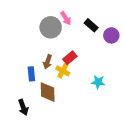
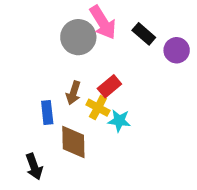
pink arrow: (66, 18) -> (103, 22), size x1.5
cyan star: (98, 82) -> (119, 121), moved

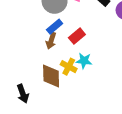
yellow cross: (98, 108) -> (69, 67), moved
blue rectangle: (47, 113) -> (55, 27), moved, turned 56

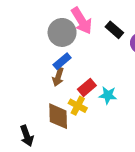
red rectangle: (77, 36) -> (87, 87), moved
cyan star: (84, 61) -> (108, 95), moved

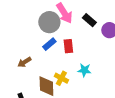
brown arrow: (58, 77) -> (24, 62), moved, turned 40
red rectangle: (87, 87) -> (68, 46), moved, turned -56

